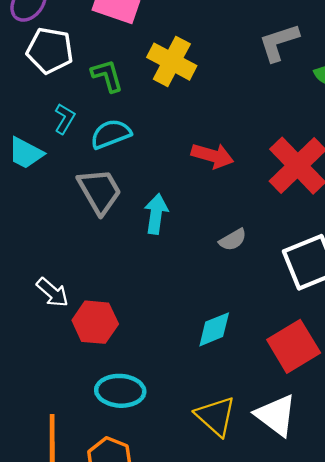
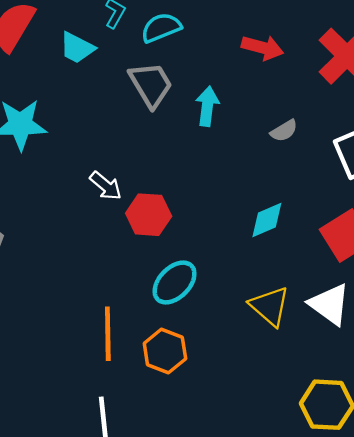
cyan ellipse: (120, 391) -> (175, 282), turned -48

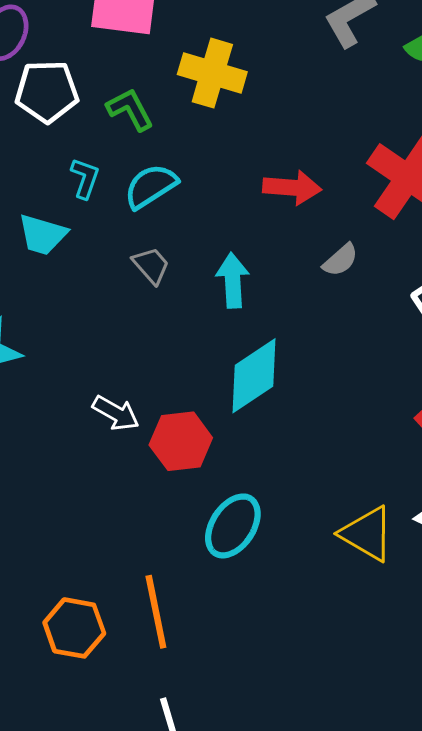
gray trapezoid: (151, 85) -> (151, 265), size x0.6
gray semicircle: (284, 131) -> (340, 260), moved
cyan diamond: (267, 220) -> (254, 376), moved, size x1.4
orange hexagon: (165, 351) -> (74, 628), moved

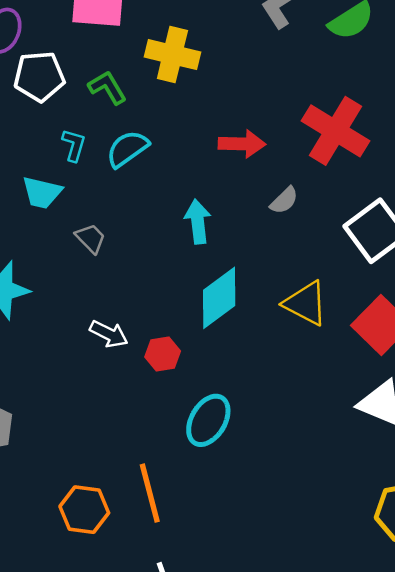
gray trapezoid: (151, 265) -> (91, 238), moved
red hexagon: (181, 441) -> (163, 354), size x0.7
yellow triangle: (367, 534) -> (306, 303), moved

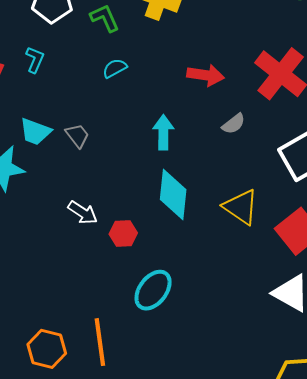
cyan L-shape: (74, 145) -> (35, 60), moved
cyan semicircle: (127, 149) -> (115, 68), size x0.7
cyan trapezoid: (42, 193) -> (35, 132), moved
cyan diamond: (219, 298) -> (173, 195), turned -54

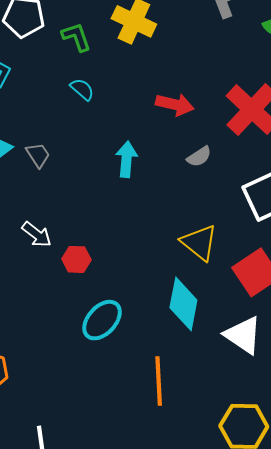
cyan semicircle: (115, 68) -> (82, 89), turned 65
cyan diamond: (173, 195) -> (183, 304), moved
orange line: (100, 342) -> (159, 381), moved

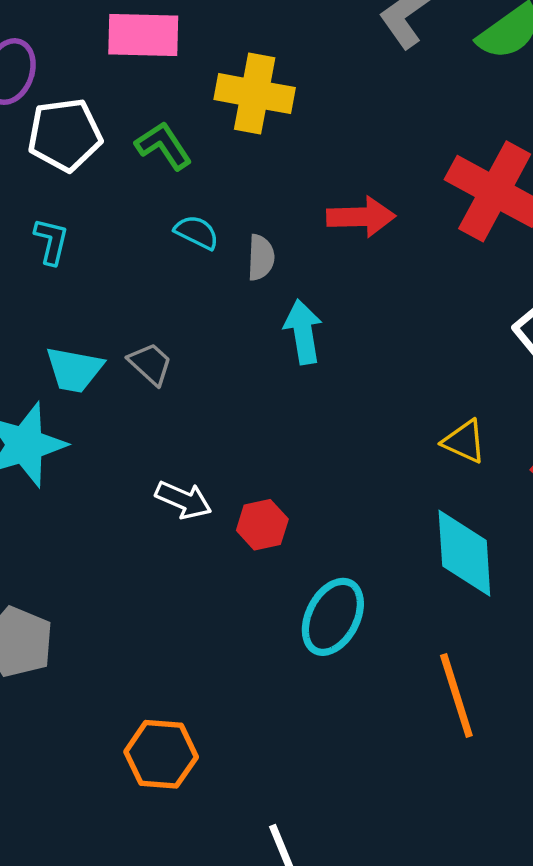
gray semicircle: (199, 157) -> (261, 257), moved, turned -40
yellow triangle: (199, 243) -> (464, 441), size x0.7

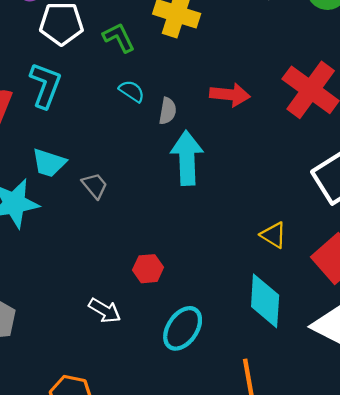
cyan L-shape: (51, 241) -> (45, 85), size x1.6
cyan arrow: (303, 332) -> (187, 158), size x1.4
gray trapezoid: (150, 364) -> (95, 186), moved
white arrow: (183, 500) -> (105, 310), moved

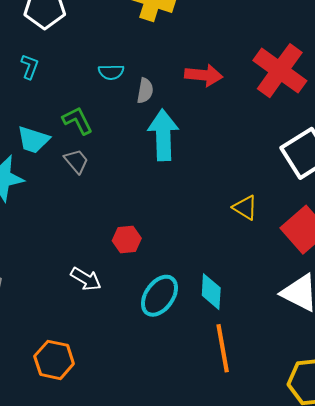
green L-shape: (119, 38) -> (78, 121), moved
cyan L-shape: (45, 85) -> (30, 67), size x0.6
cyan semicircle: (132, 91) -> (111, 72), turned 145
cyan diamond: (265, 301) -> (211, 292), moved, size x0.7

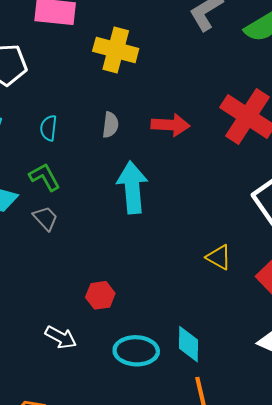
cyan semicircle: (111, 72) -> (49, 128), moved, turned 100
gray semicircle: (145, 91) -> (110, 125), moved
cyan ellipse: (159, 296) -> (136, 351), turned 60

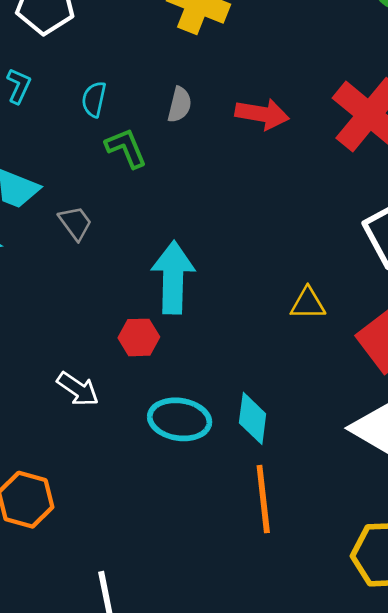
green L-shape: (45, 177) -> (126, 148), moved
cyan arrow: (132, 188) -> (173, 277), moved
yellow triangle: (219, 257) -> (308, 304), turned -36

